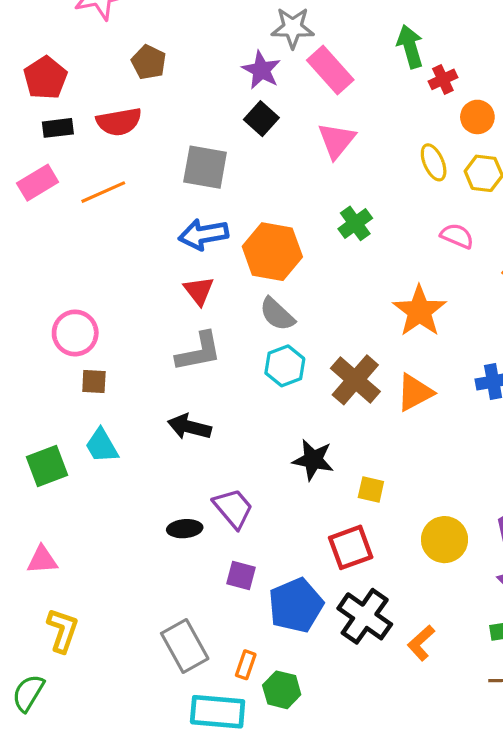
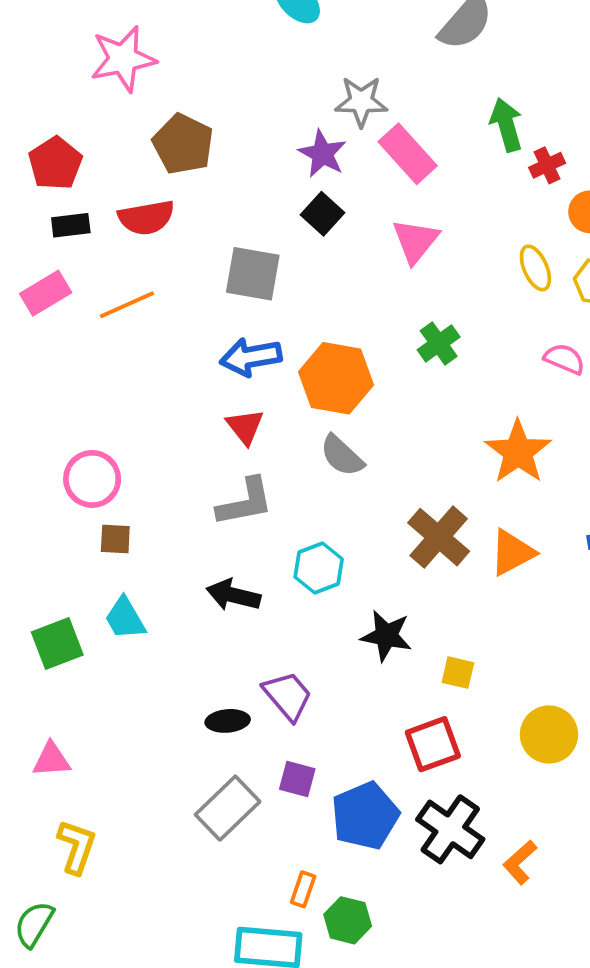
brown pentagon: (149, 62) -> (183, 144), size x1.4
cyan hexagon: (285, 366) -> (319, 568), moved
gray rectangle: (185, 646) -> (228, 808), moved, turned 75

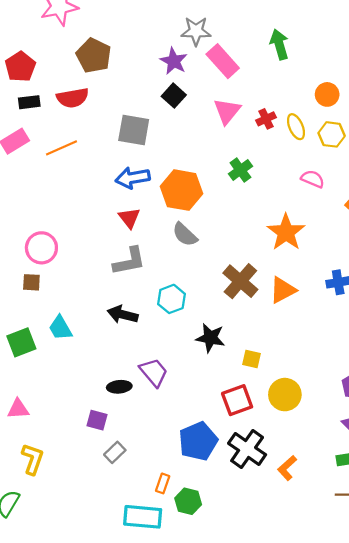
red cross: (547, 165) -> (266, 119), moved
brown square: (115, 539) -> (31, 282), moved
yellow circle: (549, 734) -> (285, 395), moved
purple square: (297, 779) -> (97, 420), moved
gray rectangle: (228, 808) -> (115, 452), moved, size x0.6

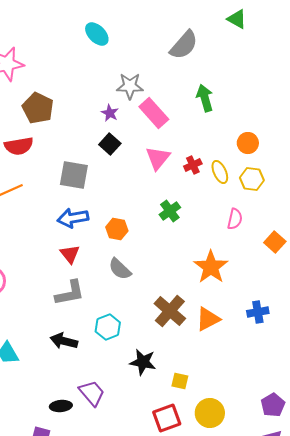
purple star: (174, 61) -> (110, 113), size x0.7
pink semicircle: (313, 179) -> (235, 219), turned 80
orange hexagon: (182, 190) -> (117, 229), size x0.6

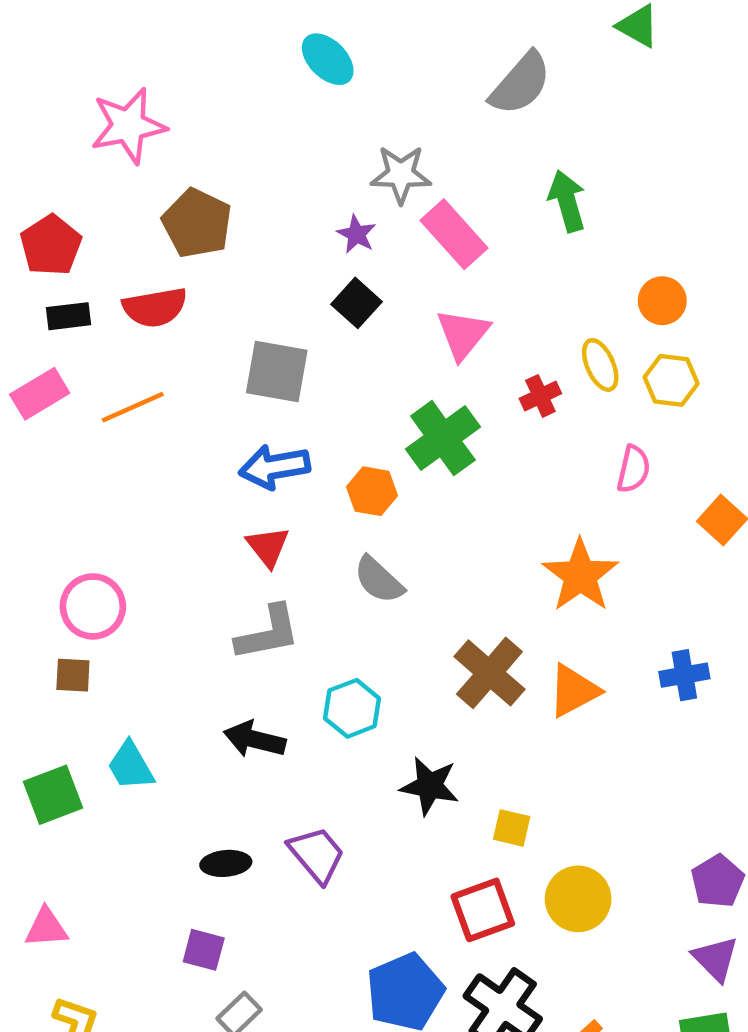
red cross: (193, 165) -> (540, 396), moved
green cross: (170, 211) -> (443, 438), moved, size x1.5
black ellipse: (61, 406) -> (226, 863), moved

